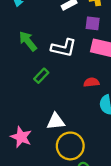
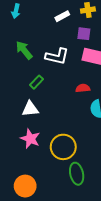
white triangle: (56, 121) -> (30, 109), moved
pink star: (21, 137) -> (30, 139), moved

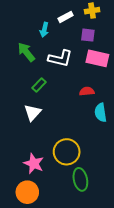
cyan arrow: (16, 11) -> (44, 30), moved
white triangle: (30, 109) -> (33, 113), turned -42
pink star: (30, 139) -> (34, 163), moved

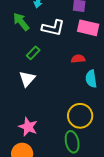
yellow circle: (67, 152) -> (80, 116), moved

